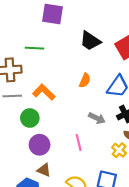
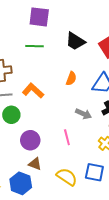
green line: (34, 48) -> (34, 46), moved
green circle: (30, 118) -> (11, 115), moved

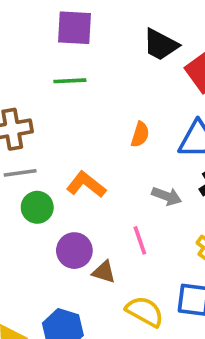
black trapezoid: (75, 41) -> (161, 45), moved
orange L-shape: (33, 91) -> (86, 185), moved
brown triangle: (35, 164) -> (104, 272), moved

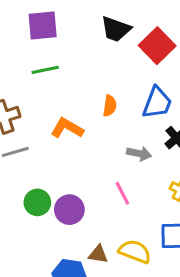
orange L-shape: (86, 185) -> (67, 128), moved
green circle: (37, 207) -> (37, 202), moved
brown triangle: (104, 272) -> (98, 254), moved

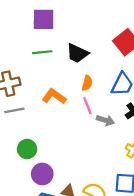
black trapezoid: (116, 29) -> (77, 53), moved
pink line: (122, 193) -> (87, 106), moved
purple circle: (69, 210) -> (42, 174), moved

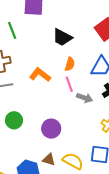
green line: (42, 52) -> (12, 30), moved, turned 72
purple circle: (42, 174) -> (51, 129), moved

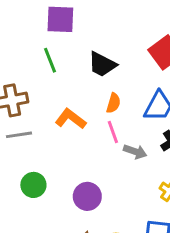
green line: (12, 30) -> (50, 60), moved

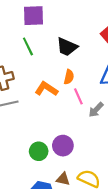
orange semicircle: (113, 103) -> (69, 77), moved
gray arrow: (135, 152) -> (96, 110), turned 119
green circle: (33, 185) -> (39, 151), moved

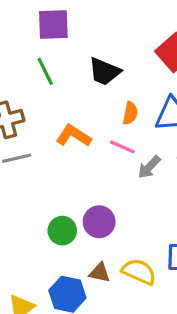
orange semicircle: (69, 77) -> (130, 113), moved
pink line: (78, 96) -> (122, 147), turned -42

